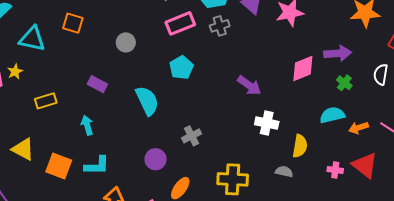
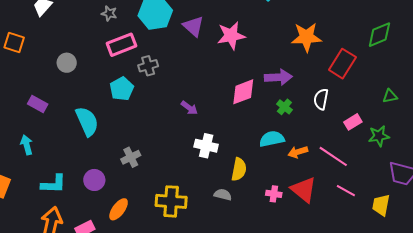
gray cross: (220, 26) -> (148, 66), moved
purple arrow: (249, 85) -> (189, 108), size x0.7
cyan L-shape: (97, 166) -> (54, 184), moved

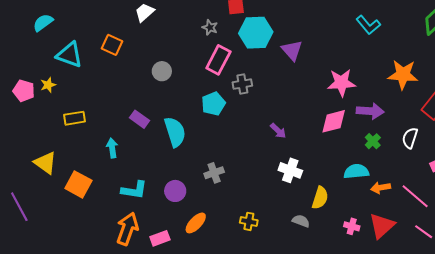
pink star: (231, 36) -> (341, 83), moved
pink rectangle: (121, 45) -> (218, 60), turned -48
purple rectangle: (38, 104) -> (140, 119), moved
red triangle: (304, 190) -> (382, 226), turned 32
yellow cross: (171, 201) -> (249, 221), size x0.6

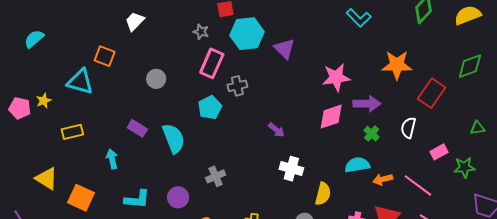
cyan triangle: (69, 55) -> (80, 82), moved

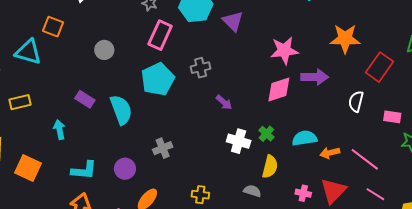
gray cross: (237, 86) -> (201, 68), moved
cyan pentagon: (210, 108) -> (158, 79), size x1.4
green cross: (372, 134) -> (266, 134), moved
pink rectangle: (439, 152) -> (392, 117), moved, turned 36

